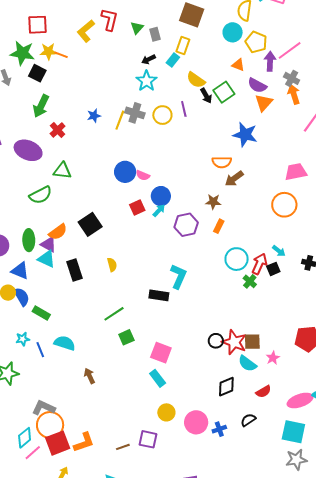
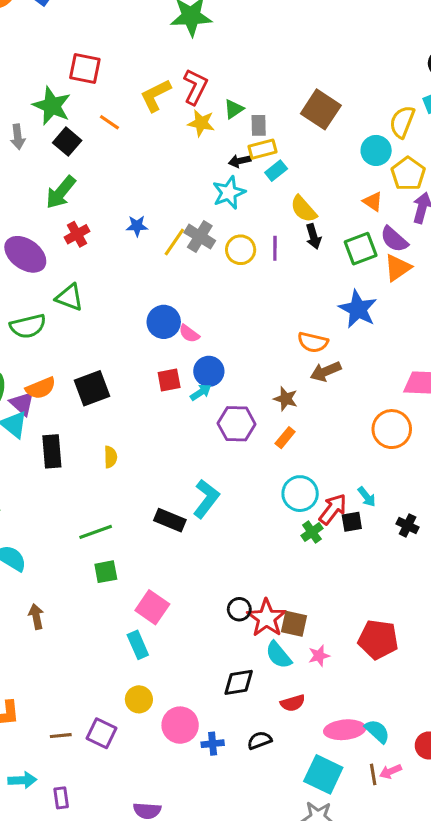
yellow rectangle: (183, 45) -> (263, 149), moved, turned 42
yellow star: (48, 51) -> (201, 123), moved
green square: (224, 92) -> (361, 249), moved

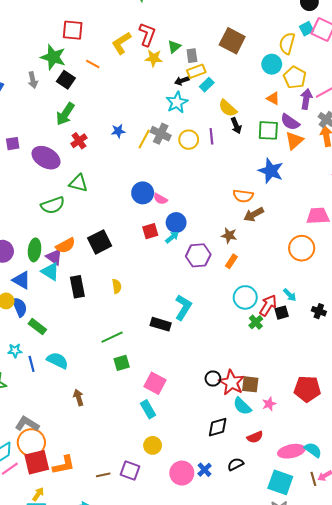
green square: (361, 249) -> (268, 130), turned 30
pink circle: (180, 725) -> (182, 473), moved
blue cross: (213, 744) -> (205, 470), turned -32

